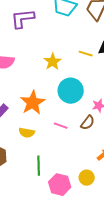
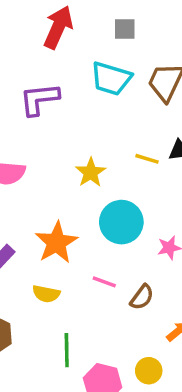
brown semicircle: (88, 123) -> (142, 297), moved

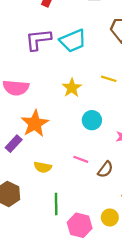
cyan trapezoid: (111, 79) -> (73, 41), moved, turned -40
cyan circle: (121, 222) -> (92, 120), size x0.7
orange star: (56, 243) -> (35, 124), moved

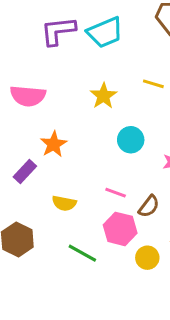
orange star: (35, 124) -> (54, 144), size x0.7
green line: (56, 204) -> (82, 253), turned -60
yellow circle: (110, 217) -> (147, 258), moved
pink hexagon: (80, 225) -> (120, 229), moved

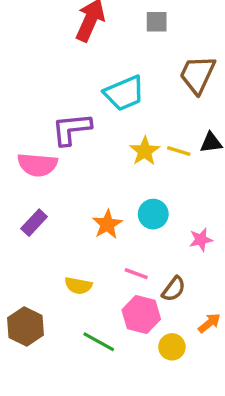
purple L-shape: (58, 31) -> (72, 129), moved
yellow star: (103, 96) -> (145, 151), moved
orange star: (54, 144) -> (107, 224), moved
purple rectangle: (25, 171) -> (34, 223), moved

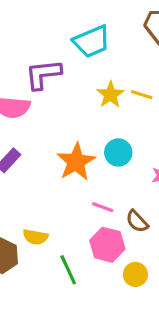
orange star: (107, 224) -> (76, 162), size x1.4
yellow semicircle: (78, 286) -> (35, 237), moved
brown semicircle: (174, 289) -> (137, 221), turned 100
green line: (99, 342) -> (68, 270), turned 36

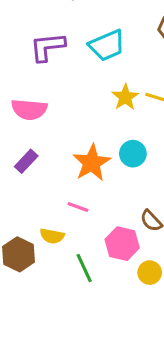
purple L-shape: (43, 74) -> (47, 47), moved
pink line: (103, 207) -> (78, 207), moved

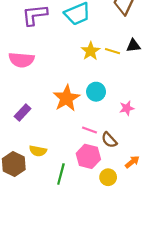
purple rectangle: (26, 161) -> (23, 113), moved
pink line: (78, 207) -> (89, 130), moved
green line: (84, 268) -> (61, 174), turned 40

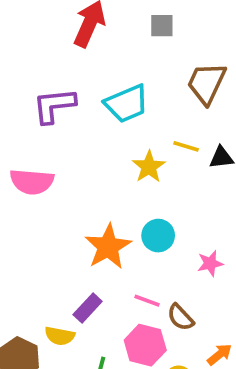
yellow line: (112, 51) -> (186, 146), moved
purple rectangle: (23, 113) -> (88, 308), moved

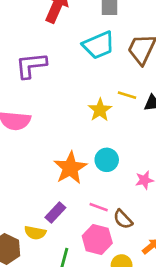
cyan trapezoid: (127, 104) -> (99, 45), moved

